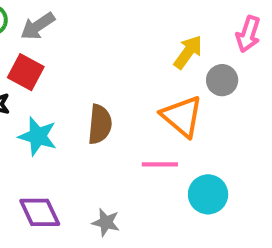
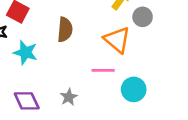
brown semicircle: (100, 124) -> (65, 30), moved
gray star: (106, 222) -> (69, 97), moved, turned 30

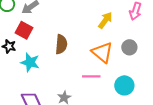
gray circle: (143, 17) -> (129, 47), moved
cyan circle: (134, 89) -> (124, 85), moved

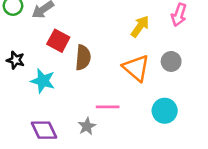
red square: (24, 30) -> (58, 41), moved
pink line: (91, 76) -> (108, 107), moved

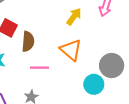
gray circle: (171, 61) -> (112, 66), moved, size x1.5
pink line: (108, 107) -> (40, 68), moved

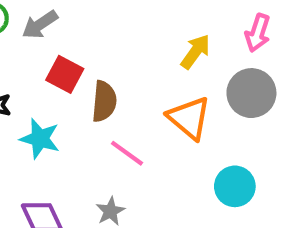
gray circle: (112, 66) -> (251, 93), moved
pink line: (40, 68) -> (127, 153), turned 36

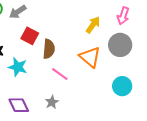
cyan circle: (235, 186) -> (122, 86), moved

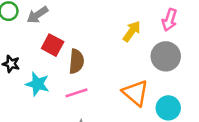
orange triangle: (90, 57) -> (136, 93), moved
pink line: (60, 74) -> (76, 93), moved, turned -54

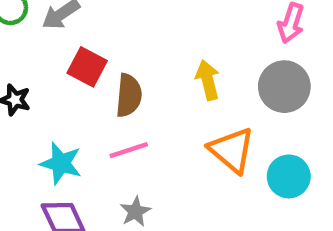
yellow arrow: (132, 31) -> (208, 80), moved, turned -50
cyan star: (37, 84) -> (61, 163), moved

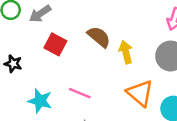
brown semicircle: (129, 95) -> (99, 37), moved, turned -55
pink line: (129, 150) -> (80, 93), turned 40

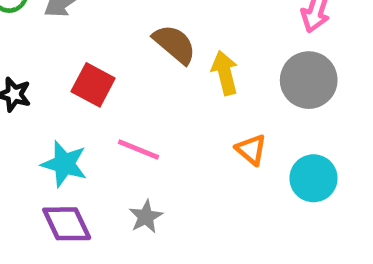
red square: (55, 44) -> (93, 85), moved
orange triangle: (140, 93) -> (251, 150), size x0.6

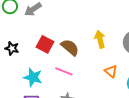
brown semicircle: (174, 44) -> (70, 47), moved

